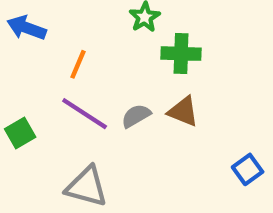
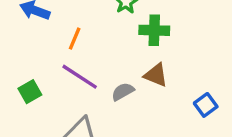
gray semicircle: (136, 116) -> (123, 92), moved
blue square: (248, 169) -> (206, 105), moved

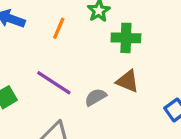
orange line: (75, 39) -> (59, 28), moved

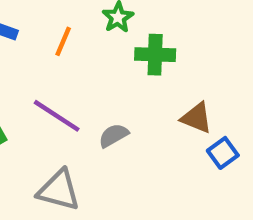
brown triangle: (128, 81) -> (197, 118), moved

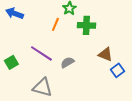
orange line: (63, 41) -> (55, 24), moved

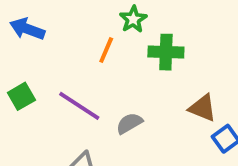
green square: (11, 62) -> (21, 96), moved

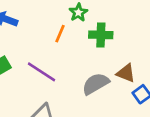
gray semicircle: (129, 123) -> (96, 84), moved, size x1.5

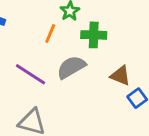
gray semicircle: (96, 84) -> (71, 67), moved

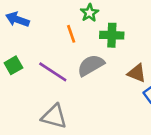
orange line: (50, 34) -> (71, 34), turned -42

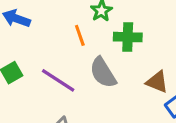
gray semicircle: (91, 65) -> (103, 73), turned -92

